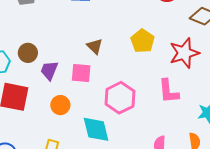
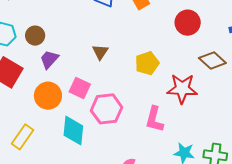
pink square: (81, 73) -> (80, 88), moved
orange circle: (60, 105) -> (48, 96), size x1.4

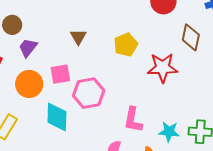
brown diamond: (212, 60) -> (191, 37), turned 64
pink square: (80, 88) -> (60, 74), turned -30
pink L-shape: (154, 119) -> (133, 120), moved

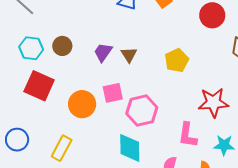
purple trapezoid: (28, 48) -> (103, 52), moved
red star: (163, 68) -> (213, 102), moved
cyan diamond: (57, 117) -> (130, 148), moved

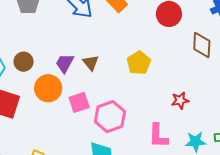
red star: (213, 102) -> (180, 100), size x0.6
orange circle: (82, 104) -> (48, 88), moved

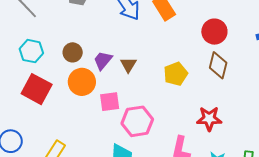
brown diamond: (202, 45) -> (218, 65), moved
brown circle: (24, 62) -> (73, 52), moved
red star: (180, 100) -> (209, 119), size x1.4

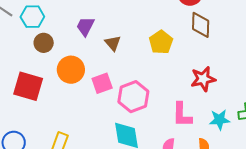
cyan hexagon: (31, 51) -> (32, 17), moved
brown circle: (73, 52) -> (44, 43), moved
purple trapezoid: (103, 60) -> (85, 26), moved

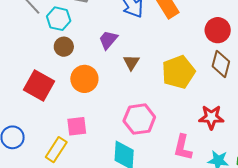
yellow pentagon: (161, 42) -> (178, 72), size x1.4
pink square: (102, 83) -> (77, 126), moved

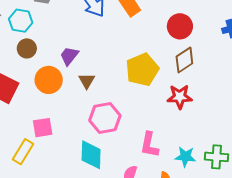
purple trapezoid: (108, 40) -> (69, 56), moved
brown triangle: (131, 62) -> (87, 81), moved
brown diamond: (221, 64) -> (184, 60), turned 44
red star: (211, 117) -> (180, 97), moved

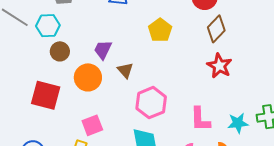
yellow pentagon: (142, 70) -> (160, 30), moved, size x0.7
red star: (180, 97) -> (219, 66), turned -30

